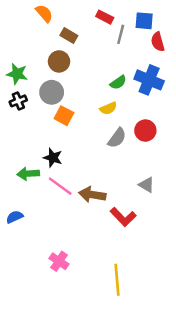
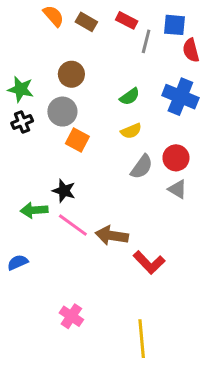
brown rectangle: (69, 36) -> (86, 22), moved
green semicircle: (118, 82) -> (130, 97), moved
gray triangle: (147, 185) -> (177, 189), moved

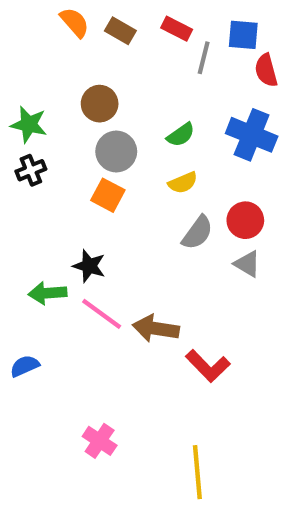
gray circle: (62, 112) -> (116, 151), moved

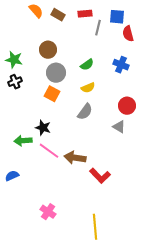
red rectangle: (177, 29) -> (85, 14), turned -32
blue cross: (252, 135) -> (121, 65), size x0.7
red circle: (245, 220) -> (127, 106), moved
gray semicircle: (197, 233) -> (85, 112), moved

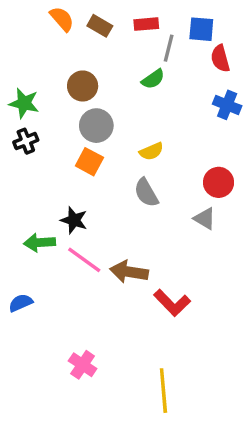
green semicircle: (87, 65) -> (153, 79), moved
blue cross: (121, 65) -> (227, 105), moved
gray semicircle: (85, 112) -> (146, 193), turned 114

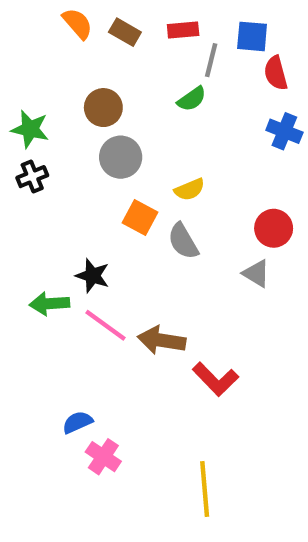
orange square: (89, 162) -> (140, 217), moved
blue semicircle: (21, 303) -> (77, 422), moved

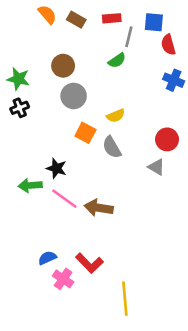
red L-shape: (215, 379) -> (89, 263), moved

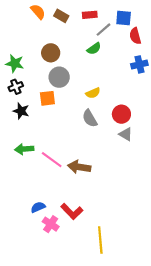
gray line: (129, 37) -> (104, 30), turned 35
blue cross: (174, 80) -> (139, 64), turned -35
orange square: (85, 133) -> (47, 98), moved, turned -35
red circle: (167, 139) -> (121, 114), moved
black star: (56, 168) -> (21, 111), moved

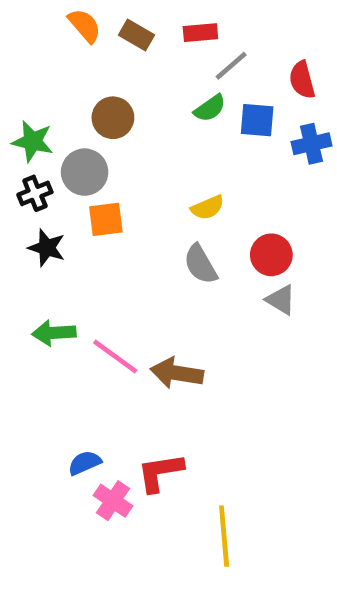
blue square: (124, 18) -> (257, 120), moved
gray circle: (59, 77) -> (85, 172), moved
red L-shape: (72, 211) -> (160, 472), turned 125

